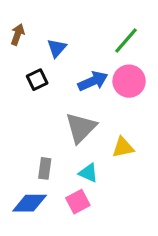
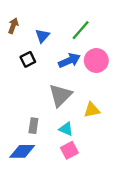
green line: (126, 40) -> (81, 30), moved
pink square: (78, 202) -> (69, 150), moved

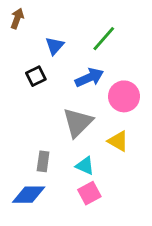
brown arrow: (13, 26) -> (17, 18), moved
pink circle: (96, 61) -> (124, 96), moved
yellow triangle: (92, 110) -> (118, 141), turned 42

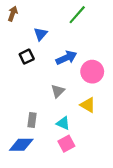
green line: (104, 39) -> (77, 15), moved
gray triangle: (78, 122) -> (58, 91), size x0.6

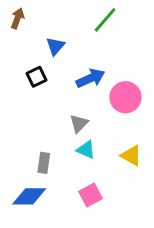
yellow triangle: (88, 105) -> (131, 156), moved
cyan triangle: (63, 123) -> (86, 150), moved

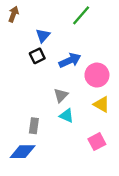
black square: (36, 77) -> (37, 56), moved
yellow triangle: (131, 156) -> (101, 104), moved
pink square: (90, 195) -> (97, 142), moved

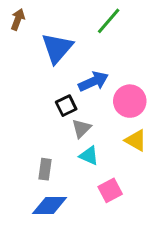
blue triangle: (43, 36) -> (57, 48), size x1.6
black square: (37, 56) -> (66, 106), moved
pink square: (97, 142) -> (110, 190), moved
blue diamond: (23, 152) -> (50, 206), moved

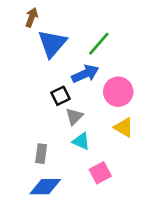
brown arrow: (18, 19) -> (32, 17), moved
green line: (109, 21) -> (99, 44), moved

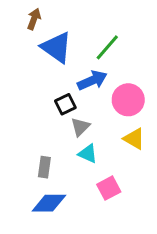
blue triangle: (52, 44) -> (56, 47), turned -36

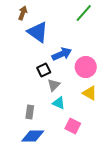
green line: (107, 47) -> (84, 13), moved
pink square: (109, 188) -> (73, 126), turned -35

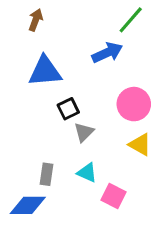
blue triangle: (38, 32) -> (45, 71), moved, turned -40
blue arrow: (62, 54) -> (107, 53), moved
cyan triangle: (59, 103) -> (87, 173), moved
blue diamond: (33, 136) -> (28, 205), moved

